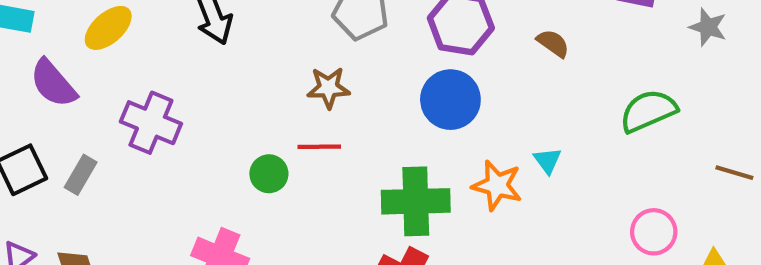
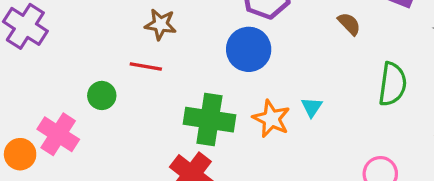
brown semicircle: (553, 43) -> (349, 24), moved
green semicircle: (648, 111) -> (392, 84), turned 111
green circle: (269, 174) -> (102, 95), moved

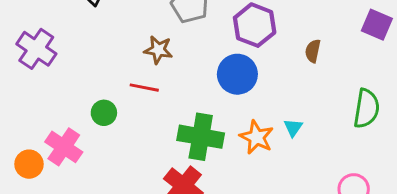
brown semicircle: (349, 24) -> (313, 51), moved, turned -125

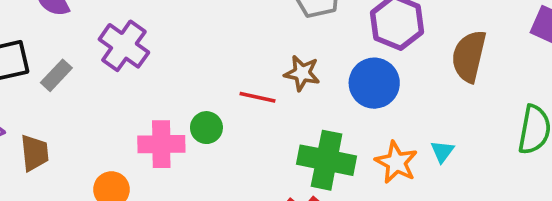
brown star: (158, 50) -> (302, 73), moved
brown semicircle: (313, 51) -> (469, 56), size x1.8
pink cross: (64, 147) -> (161, 144), moved, turned -36

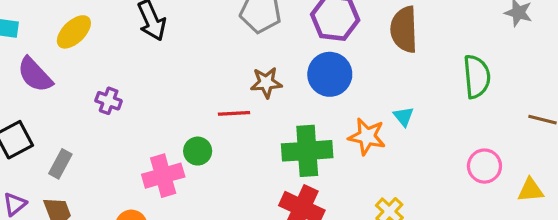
purple cross: (124, 46) -> (109, 101), size x0.6
gray rectangle: (56, 75) -> (60, 164), moved

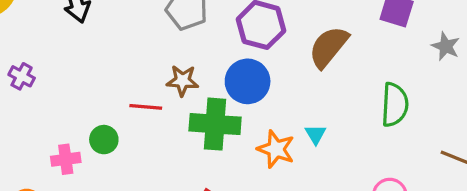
brown semicircle: (404, 29) -> (329, 47), turned 33
green cross: (307, 151) -> (215, 124), moved
pink cross: (163, 176) -> (66, 159), size x0.7

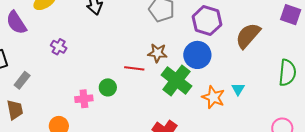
green cross: (215, 124) -> (176, 80), turned 32

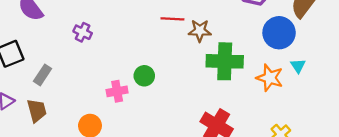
blue circle: (197, 55) -> (279, 33), moved
red line: (134, 68) -> (172, 19), moved
green cross: (176, 80) -> (225, 61), turned -32

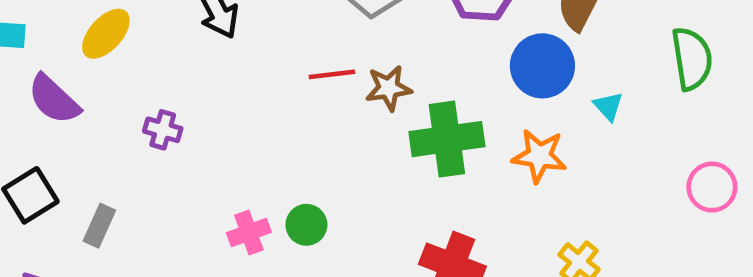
cyan triangle: (298, 66) -> (608, 106), moved
green circle: (144, 76) -> (306, 225), moved

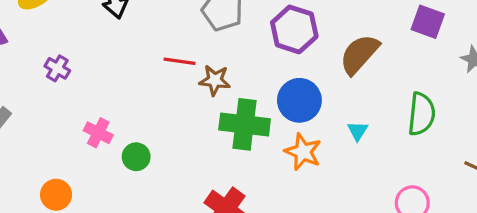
blue circle: (542, 66) -> (299, 100), moved
pink cross: (249, 232) -> (98, 133), moved, turned 32

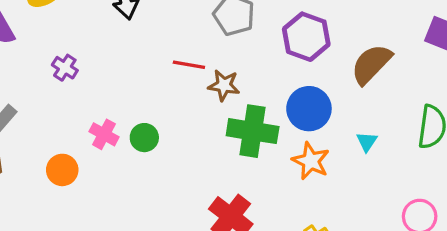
green circle: (136, 157) -> (144, 138), moved
orange circle: (56, 195) -> (62, 170), moved

